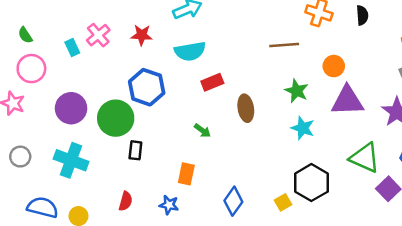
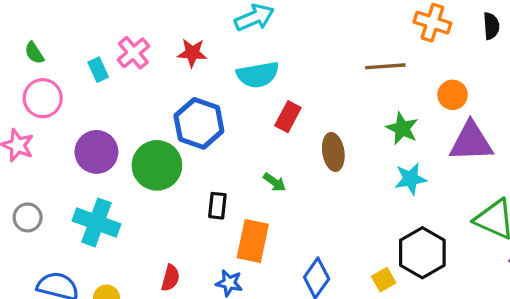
red rectangle: (212, 82) -> (288, 117), turned -40
cyan star: (303, 128) -> (411, 179), turned -30
black rectangle: (135, 150) -> (217, 206), moved
orange rectangle: (186, 174) -> (253, 241), size x1.4

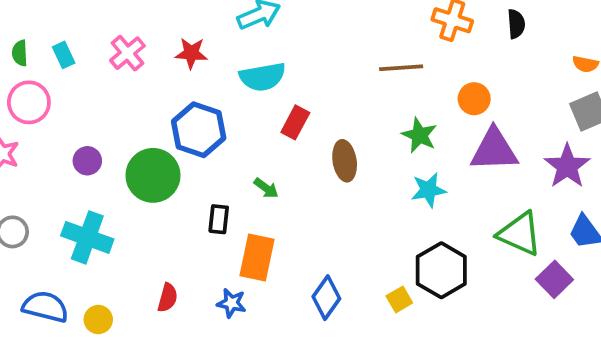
green semicircle: (34, 53) -> (20, 53), turned 30
cyan rectangle: (98, 70) -> (64, 55), moved
purple circle: (96, 152) -> (87, 161), size x0.6
green arrow: (275, 182) -> (266, 188), moved

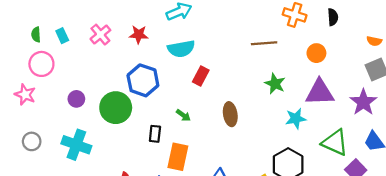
orange circle: (474, 99) -> (316, 53), moved
brown ellipse: (345, 161) -> (230, 114), moved
cyan star: (429, 190) -> (296, 119), moved

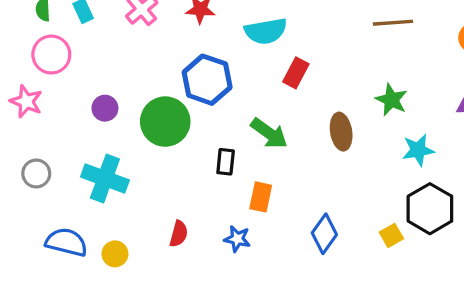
green star: (275, 84) -> (391, 100), moved
green arrow: (183, 115) -> (269, 133), size x1.6
cyan star: (296, 119) -> (418, 150), moved
orange rectangle: (178, 157) -> (261, 197), size x0.7

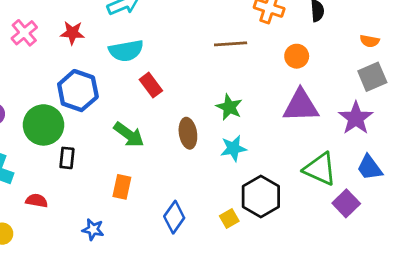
red rectangle: (296, 73) -> (151, 85), turned -65
cyan star: (418, 150) -> (233, 148), moved
black rectangle: (226, 162) -> (67, 158), moved
red semicircle: (179, 234) -> (37, 201), moved, turned -95
blue star: (237, 239) -> (93, 230), moved

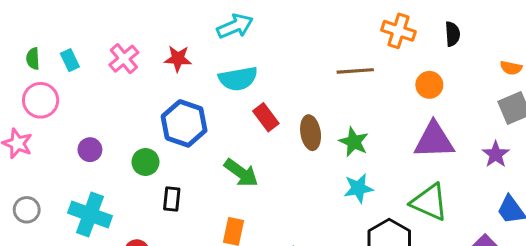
purple star: (356, 118) -> (496, 154), size x0.7
green circle: (43, 125) -> (145, 162), size x0.6
brown ellipse: (188, 133) -> (311, 133), moved
green triangle: (320, 169) -> (429, 202), moved

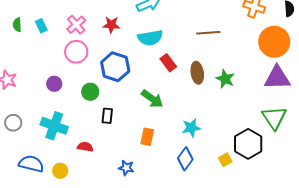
brown line: (355, 71) -> (208, 33), moved
orange circle: (429, 85) -> (274, 42), size x1.8
pink circle: (41, 100) -> (76, 52), moved
cyan star: (358, 188) -> (191, 128), moved
green triangle: (429, 202) -> (274, 118), turned 32

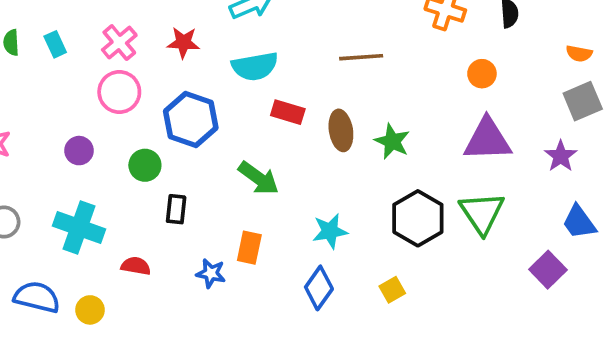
orange circle: (274, 42) -> (482, 74), size x0.5
red rectangle: (168, 63) -> (288, 112), turned -36
black hexagon: (248, 144) -> (418, 218), moved
blue star: (126, 168) -> (211, 273), moved

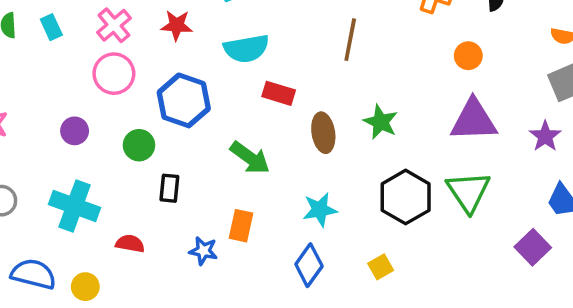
brown line: (361, 57) -> (350, 40), turned -75
brown ellipse: (341, 130) -> (323, 133), moved

